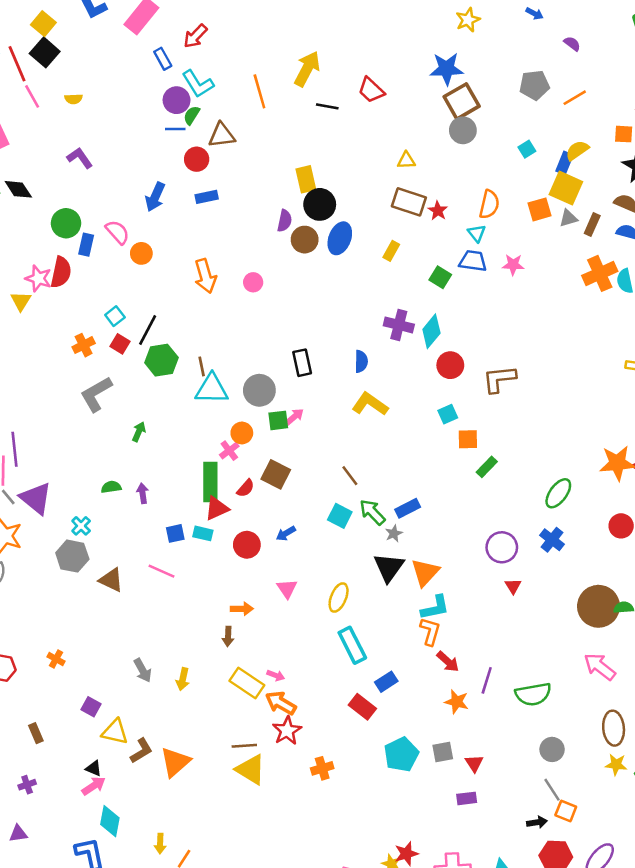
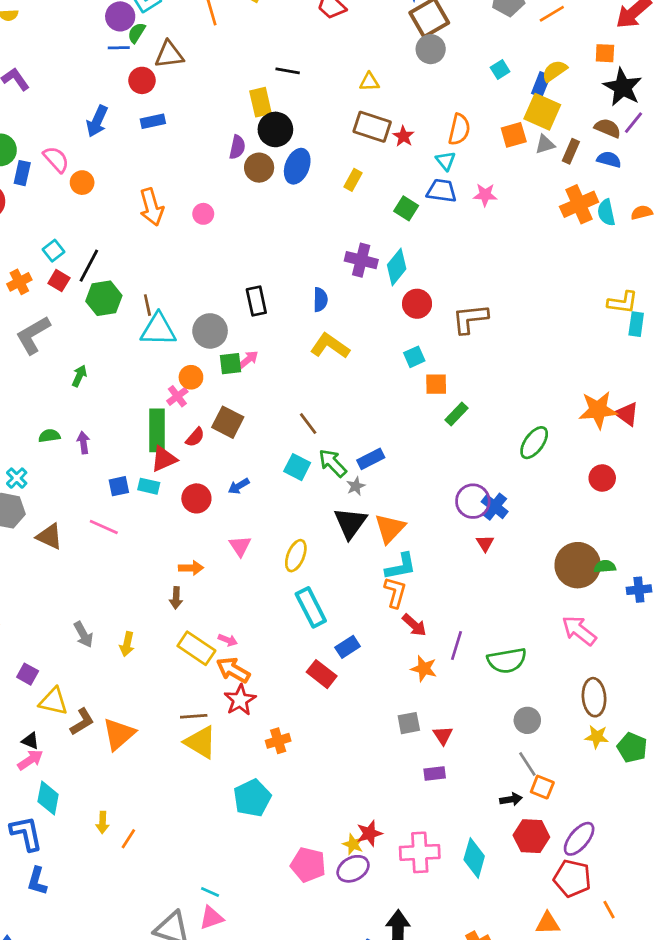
black line: (327, 106) -> (288, 71), moved
blue cross: (552, 540) -> (495, 507), moved
cyan pentagon: (401, 754) -> (252, 798), moved

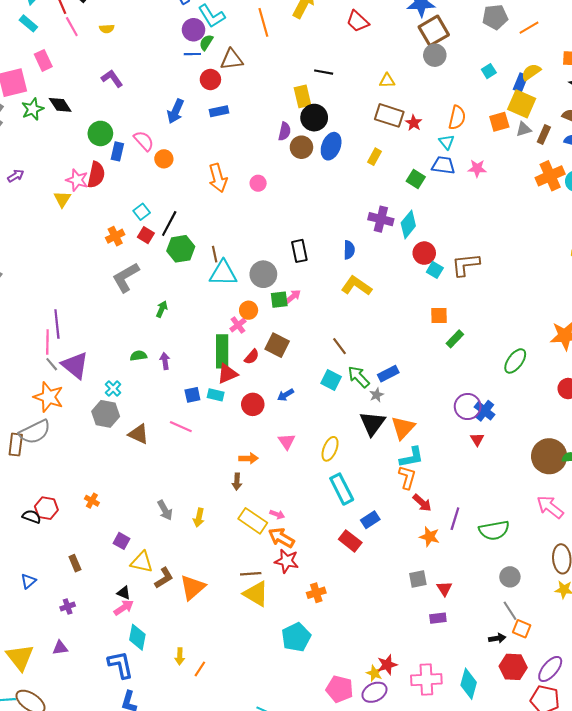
cyan square: (414, 357) -> (435, 270), moved, turned -35
red star: (240, 700) -> (287, 561), turned -30

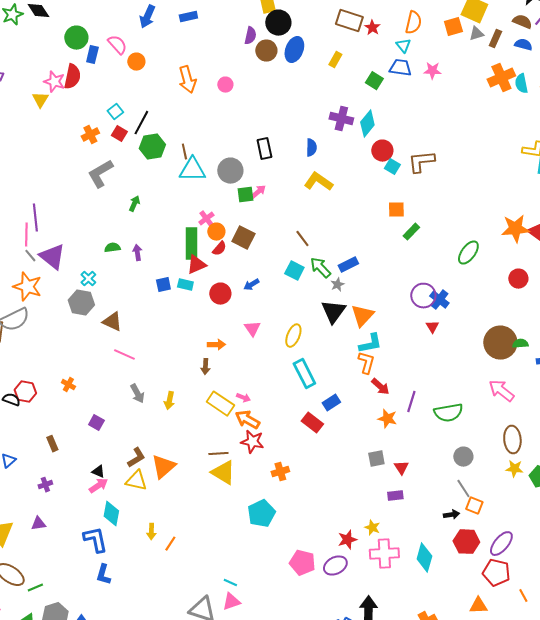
orange circle: (249, 310) -> (216, 232), moved
pink line: (181, 427) -> (124, 355), moved
yellow triangle: (142, 562) -> (136, 481), moved
yellow star: (374, 673) -> (372, 528), moved

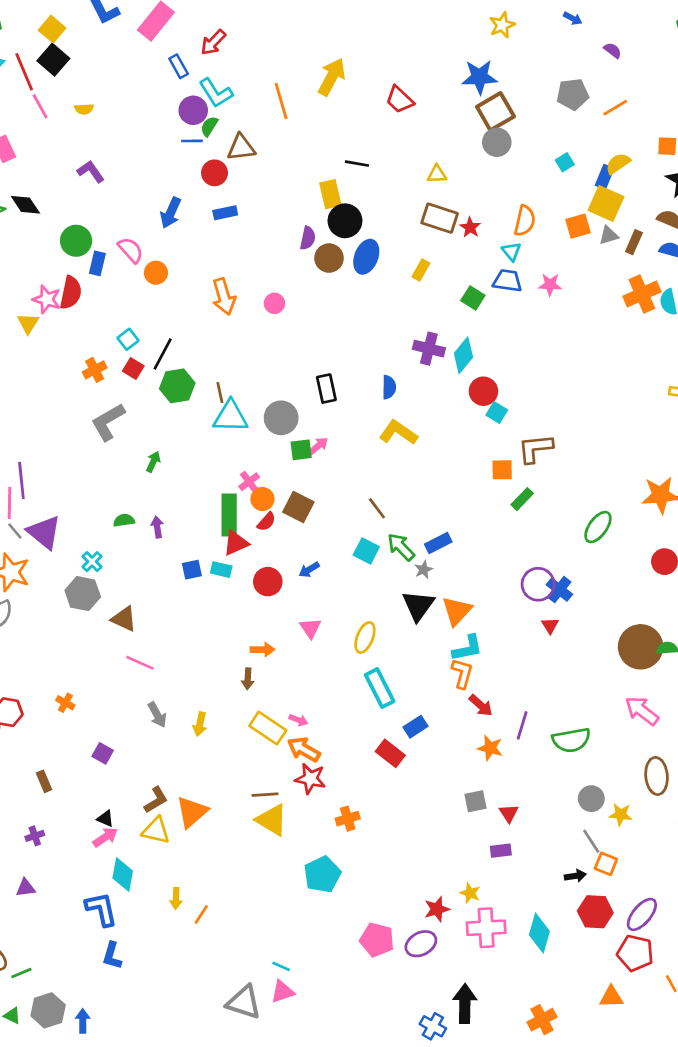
brown L-shape: (421, 162) -> (535, 448), moved
yellow star: (514, 469) -> (621, 815), moved

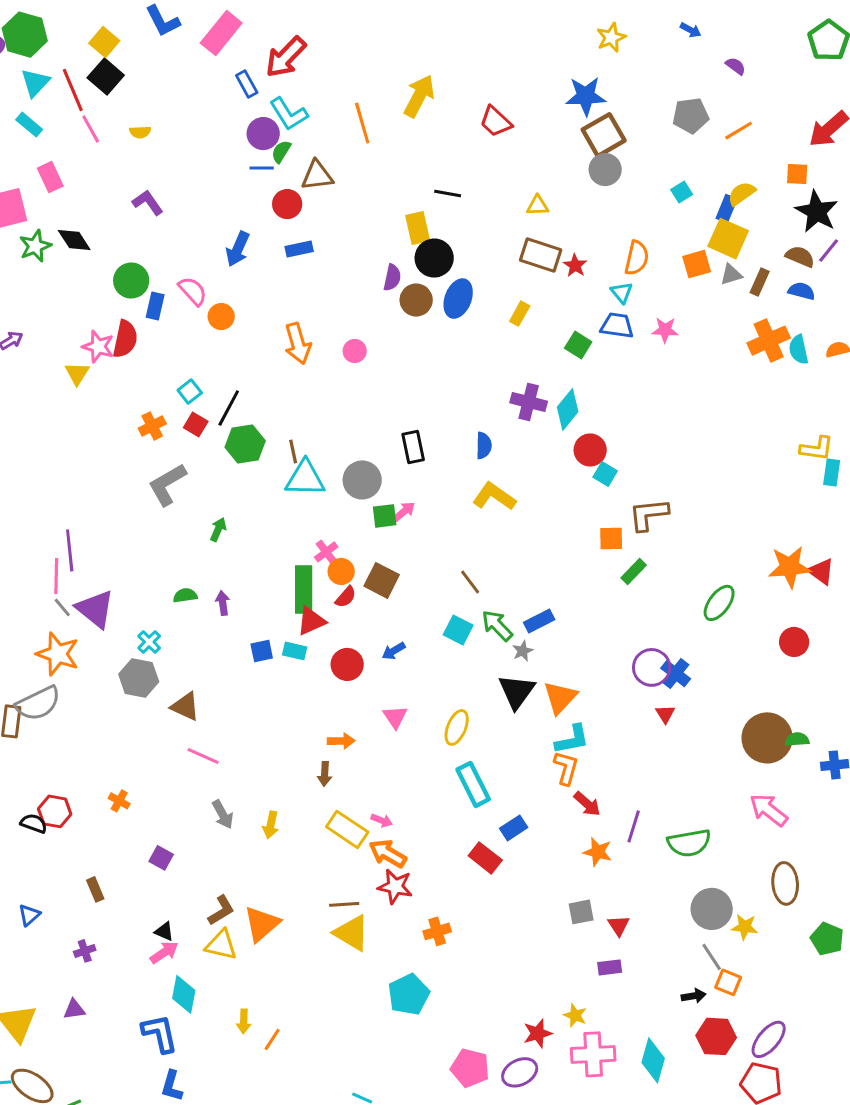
red arrow: (213, 42) -> (286, 57), size x1.4
gray circle: (591, 799) -> (712, 909), size x1.4

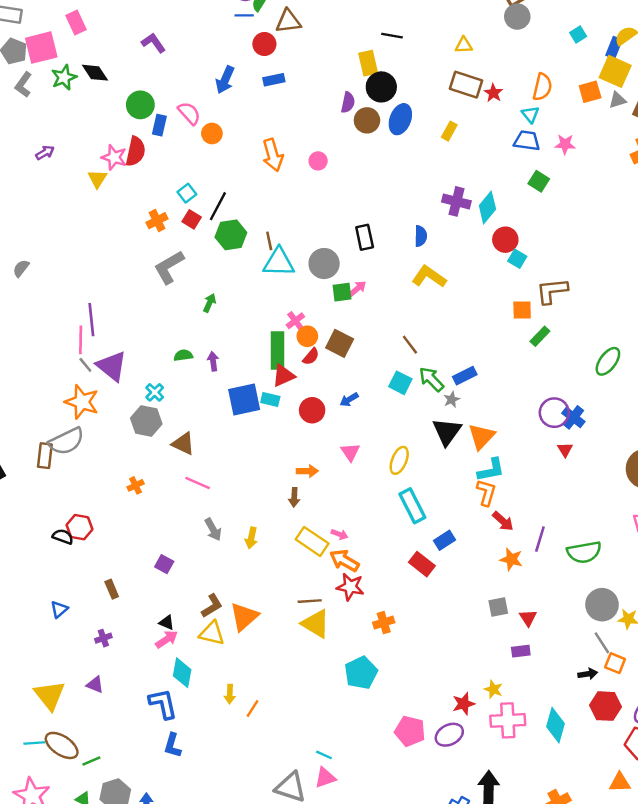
green square: (578, 345) -> (539, 181), moved
blue square: (262, 651) -> (244, 399), size x1.8
orange cross: (119, 801) -> (136, 485), moved, turned 35
purple triangle: (74, 1009) -> (95, 685), turned 30

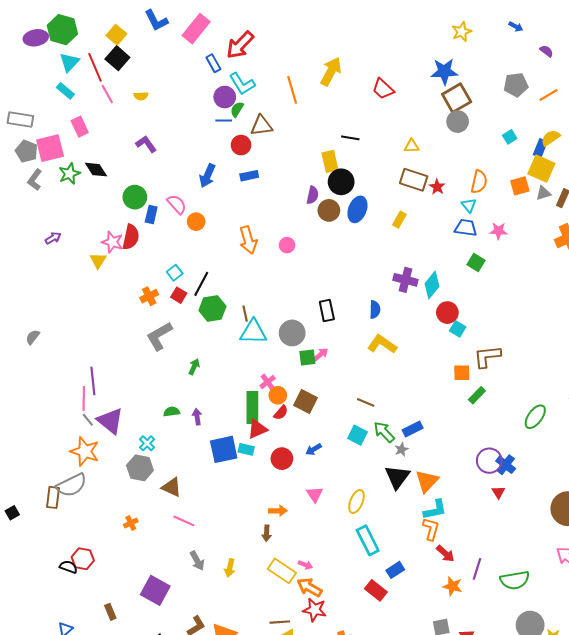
brown line: (410, 345) -> (366, 402), turned -30
purple square: (164, 564) -> (155, 590), size x1.8

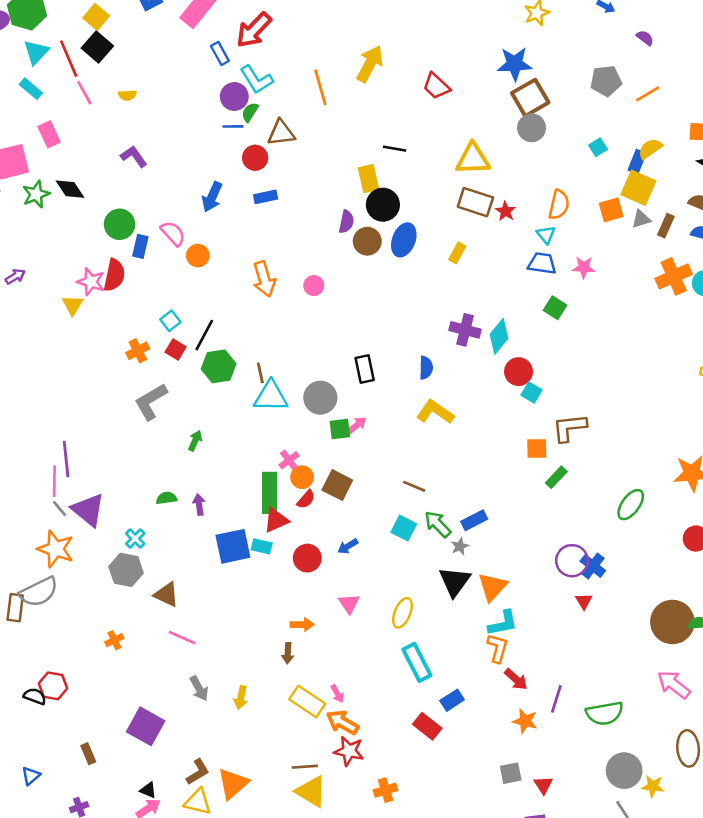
yellow triangle: (412, 146) -> (473, 159), size x1.8
pink arrow: (305, 565) -> (337, 694), turned 40

